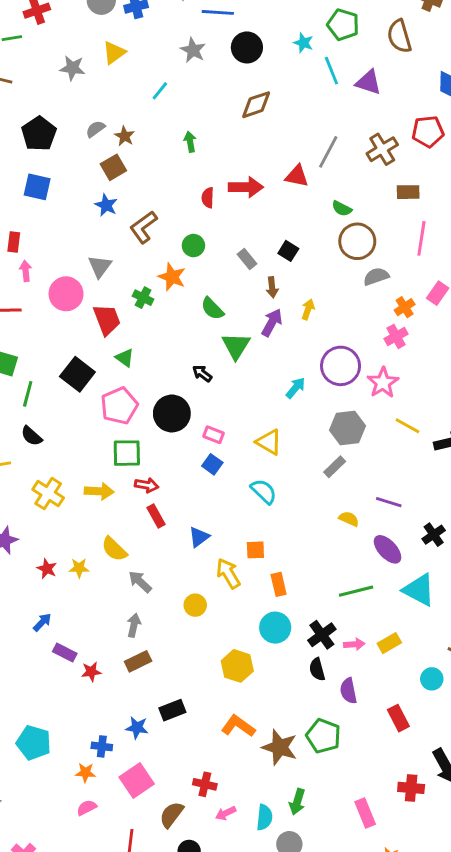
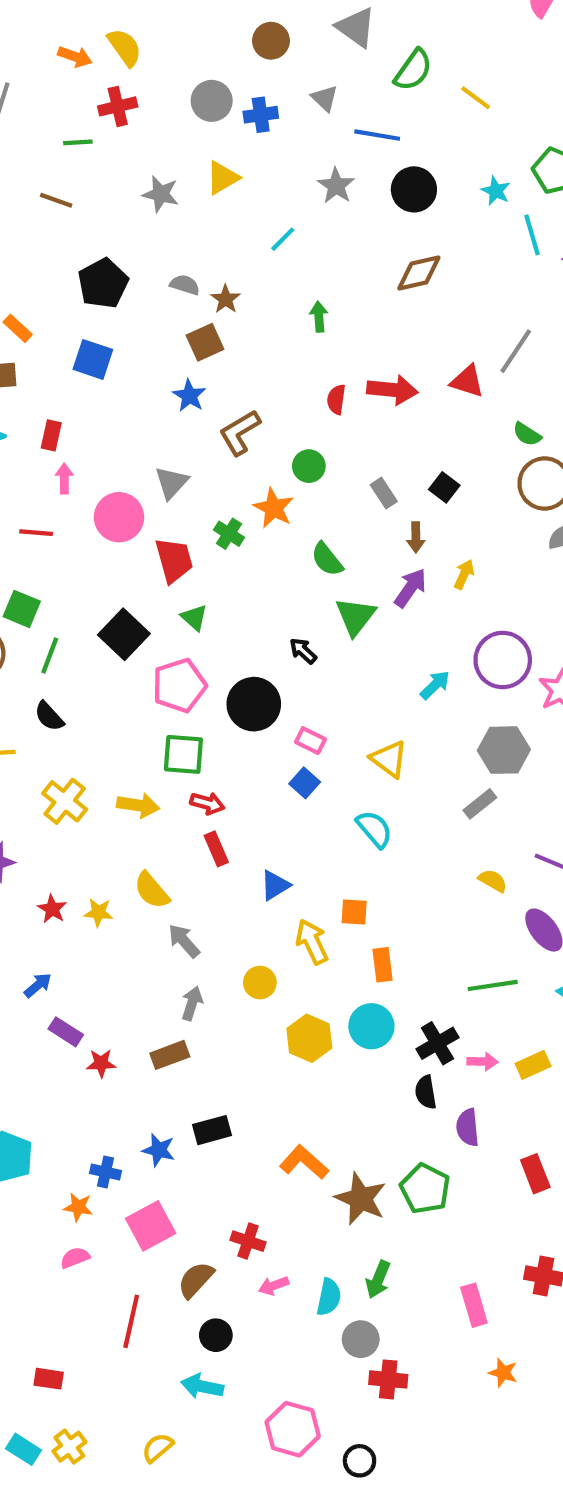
gray semicircle: (95, 129) -> (185, 285), turned 48
gray arrow: (134, 625) -> (192, 1003), moved
yellow hexagon: (237, 666) -> (309, 1038), moved

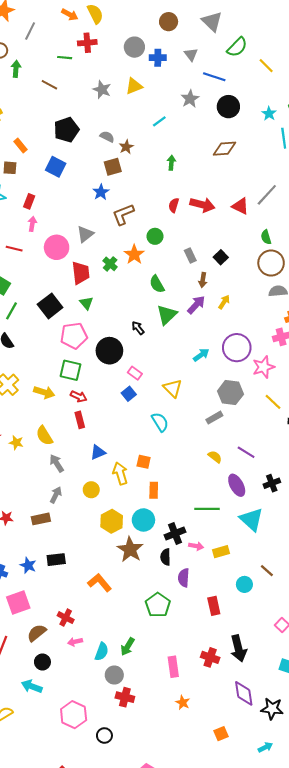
green semicircle: (527, 434) -> (266, 237), turned 32
blue triangle: (275, 885) -> (98, 452), moved
brown star: (361, 1199) -> (130, 549), moved

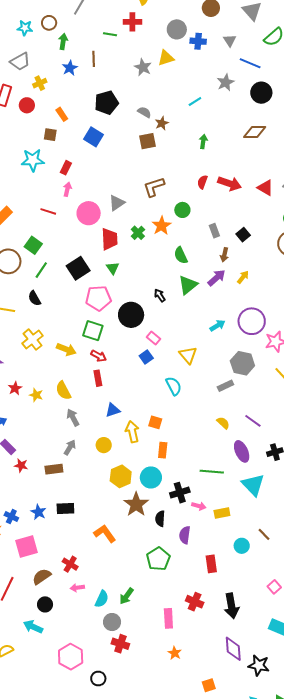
brown line: (49, 85) -> (94, 59), turned 56
yellow triangle: (134, 86) -> (166, 58), moved
blue star: (101, 192) -> (70, 68), moved
black semicircle: (165, 557) -> (160, 519), moved
red cross: (210, 657) -> (195, 602), moved

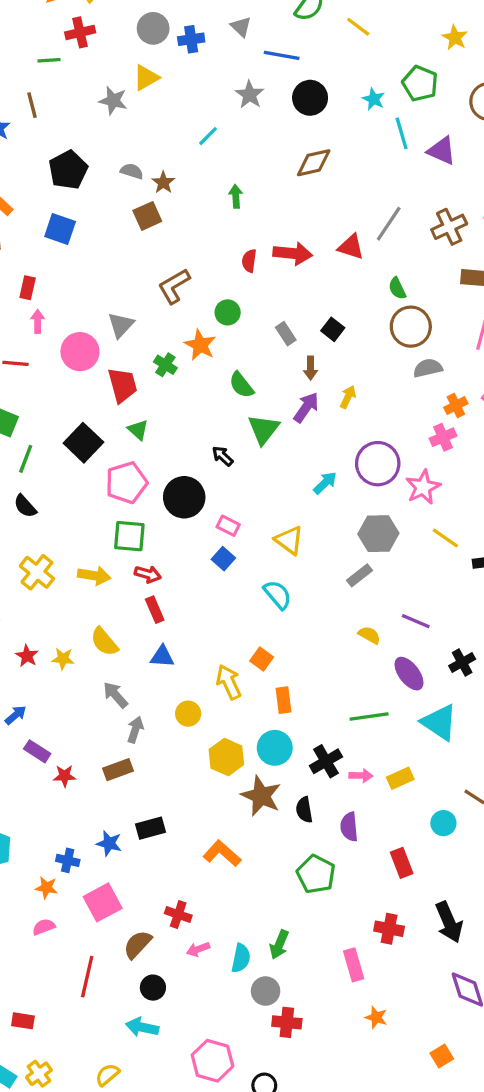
blue triangle: (113, 410) -> (162, 656), moved, turned 35
gray arrow: (73, 417) -> (115, 695), moved
orange square: (155, 422) -> (262, 659), turned 32

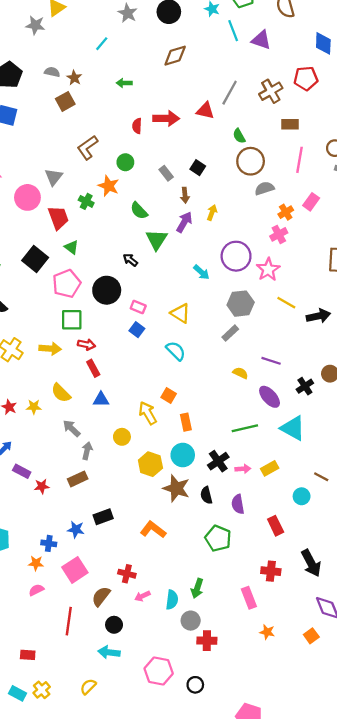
green arrow: (236, 196) -> (124, 83), turned -80
cyan arrow: (325, 483) -> (201, 272), turned 91
orange square: (442, 1056) -> (311, 636), moved

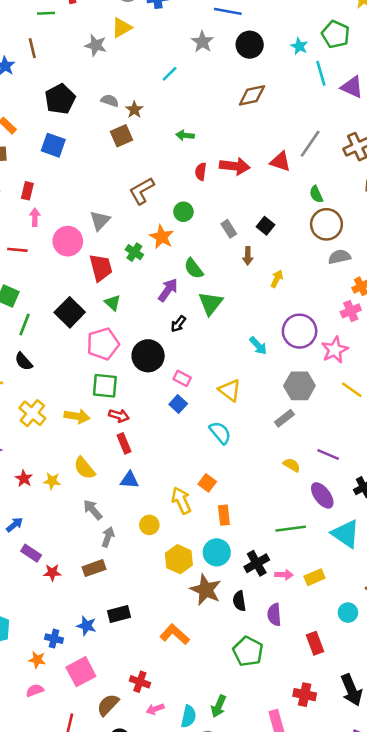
green arrow: (124, 83) -> (185, 135), moved
purple arrow: (184, 222) -> (168, 290), moved
black arrow: (130, 260) -> (178, 324), turned -96

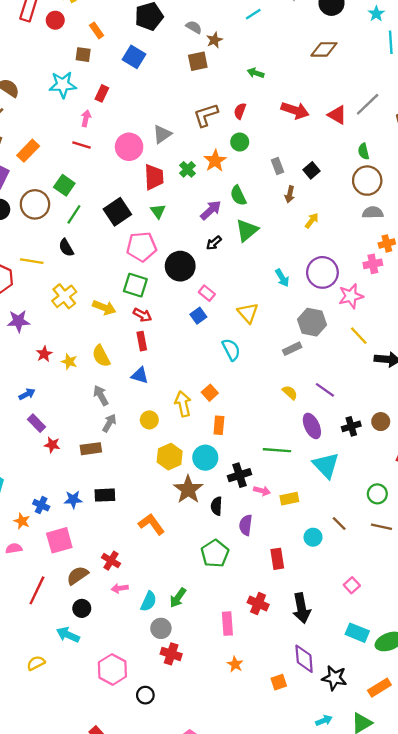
red semicircle: (201, 172) -> (240, 111), moved
pink arrow: (35, 217) -> (86, 118), moved
blue star: (87, 626) -> (73, 500), turned -30

